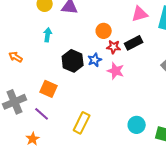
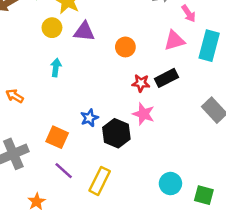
orange circle: (104, 31) -> (125, 47), moved
blue star: (95, 60) -> (89, 118), moved
black hexagon: (73, 61) -> (116, 133), moved
purple line: (42, 114) -> (64, 171), moved

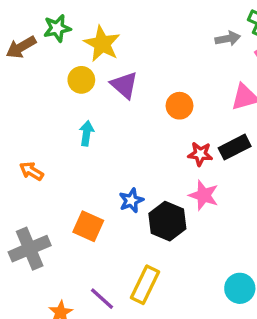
purple triangle: (84, 32) -> (124, 85), turned 35
purple line: (64, 171) -> (102, 299), moved

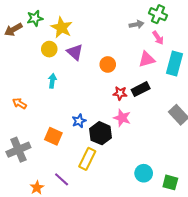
yellow rectangle: (145, 285) -> (87, 159), moved

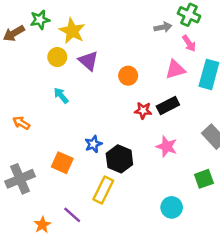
cyan arrow: (52, 81) -> (61, 96), turned -48
pink star: (122, 118) -> (167, 147), moved
green square: (170, 182) -> (204, 179), moved, turned -35

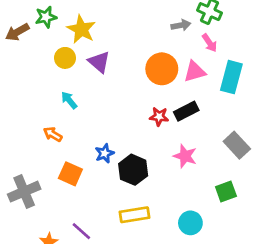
orange circle: (128, 76) -> (162, 69), moved, size x1.5
orange arrow: (21, 123) -> (53, 134), moved
yellow rectangle: (103, 190) -> (135, 215), moved, turned 55

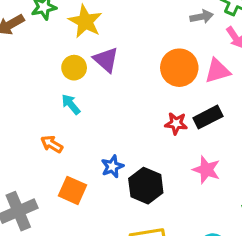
yellow circle: (65, 58) -> (74, 68), moved

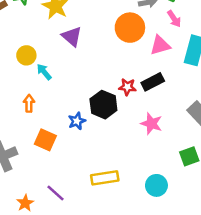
yellow circle: (74, 68) -> (26, 55), moved
orange circle: (179, 68) -> (130, 28), moved
orange arrow: (52, 144) -> (29, 103), turned 60
black hexagon: (146, 186) -> (103, 105), moved

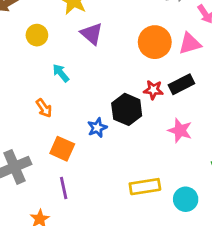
orange circle: (130, 28) -> (155, 42), moved
yellow circle: (26, 55) -> (37, 35), moved
orange arrow: (29, 103) -> (44, 108), turned 144
yellow rectangle: (105, 178) -> (145, 187), moved
purple line: (55, 193) -> (64, 188), moved, turned 36

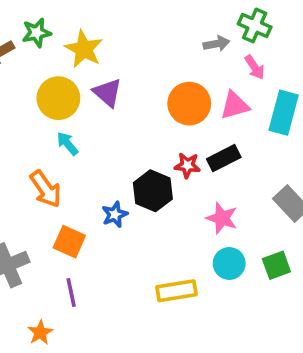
yellow circle: (37, 35) -> (58, 98), moved, size x1.5
orange arrow: (44, 108) -> (46, 189), size x1.5
cyan circle: (186, 199) -> (229, 263), moved

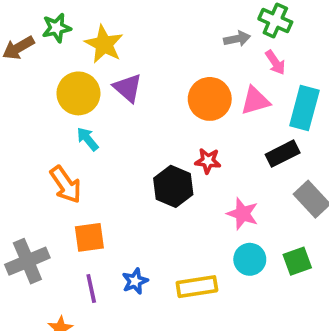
black rectangle: (224, 158) -> (283, 154), moved
blue star: (115, 214) -> (135, 281), moved
orange square: (69, 242) -> (89, 237), turned -32

